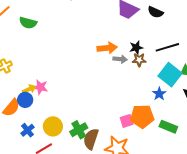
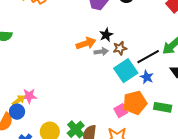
black line: (167, 47) -> (148, 57), moved
black star: (136, 48) -> (106, 35), moved
cyan square: (170, 75) -> (126, 71), moved, turned 30

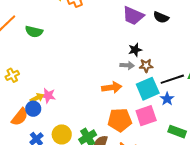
orange arrow: (86, 43) -> (112, 87), moved
orange pentagon: (135, 103) -> (120, 120), moved
pink square: (121, 111) -> (146, 116), moved, size x1.5

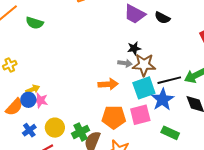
brown star: (146, 66) -> (144, 65), size x1.6
pink star: (48, 96) -> (40, 100), moved
blue star: (167, 99) -> (163, 100), size x1.6

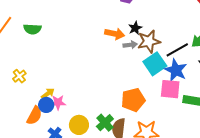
orange arrow: (108, 84) -> (115, 34), moved, turned 30
pink square: (140, 115) -> (170, 89), moved, turned 35

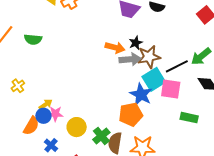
gray arrow: (130, 45) -> (130, 59), size x1.5
blue star: (176, 70) -> (141, 95), moved
pink square: (170, 89) -> (171, 89), moved
yellow circle: (79, 125) -> (77, 127), moved

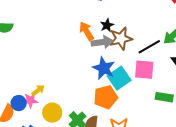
orange arrow: (115, 48) -> (86, 31), turned -132
cyan square: (154, 79) -> (119, 78), moved
blue star: (141, 95) -> (104, 68), moved
yellow arrow: (46, 105) -> (38, 90), moved

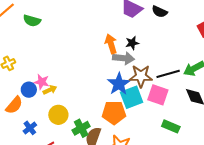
brown star: (121, 39) -> (141, 76), moved
pink star: (30, 100) -> (42, 82), moved
blue circle: (19, 103) -> (29, 90), moved

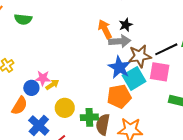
blue cross: (30, 128) -> (39, 125), size x1.5
green cross: (81, 128) -> (89, 117), turned 36

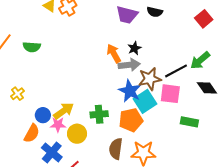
pink star: (43, 78) -> (58, 125), moved
yellow arrow: (52, 85) -> (64, 111), size x1.5
green cross: (89, 117) -> (99, 114), moved

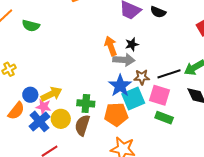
brown star: (150, 79) -> (142, 77), size x0.7
green rectangle: (189, 122) -> (164, 118), moved
brown semicircle: (116, 149) -> (82, 125), moved
blue cross: (52, 152) -> (40, 121), moved

